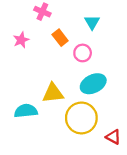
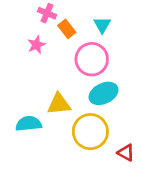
orange rectangle: (60, 38) -> (67, 29), moved
pink star: (21, 40) -> (36, 45), moved
pink circle: (83, 53) -> (92, 59), size x1.6

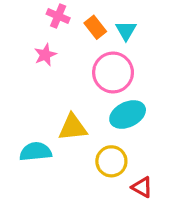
orange rectangle: (67, 29) -> (95, 27), moved
yellow circle: (90, 132) -> (111, 161), size x0.7
red triangle: (126, 153) -> (142, 187), moved

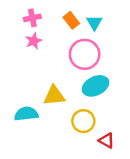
pink cross: (58, 16) -> (32, 18), moved, turned -35

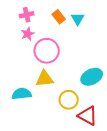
pink circle: (85, 54) -> (47, 51), moved
cyan ellipse: (95, 86) -> (92, 77), moved
red triangle: (106, 141) -> (88, 116), size x1.5

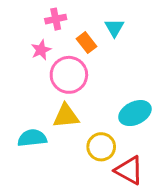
pink cross: (27, 15) -> (56, 19), moved
orange rectangle: (59, 17) -> (87, 43), moved

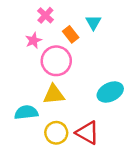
pink cross: (56, 19) -> (45, 15), turned -35
yellow circle: (101, 147) -> (56, 133), moved
red triangle: (129, 170) -> (87, 133), moved

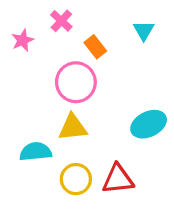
cyan triangle: (93, 22) -> (144, 31), moved
pink star: (33, 40) -> (23, 40), moved
red triangle: (87, 133) -> (118, 179), turned -35

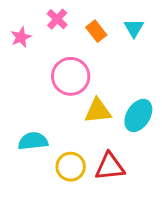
orange rectangle: (95, 47) -> (96, 31), moved
cyan ellipse: (149, 124) -> (138, 115), turned -32
yellow triangle: (73, 127) -> (98, 111), moved

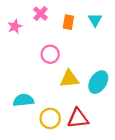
orange rectangle: (96, 31) -> (68, 22), turned 48
pink circle: (71, 76) -> (50, 54), size x0.7

